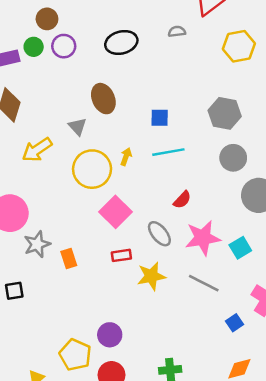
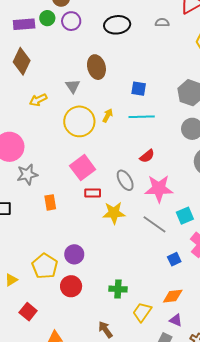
yellow arrow: (37, 150) -> (38, 100), size x0.7
pink square: (115, 212) -> (83, 168), moved
cyan square: (240, 248) -> (185, 216), moved
orange rectangle: (69, 259) -> (50, 202), moved

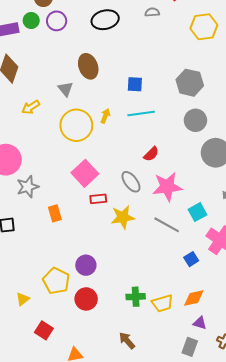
yellow trapezoid: (142, 312) -> (162, 303), moved, turned -135

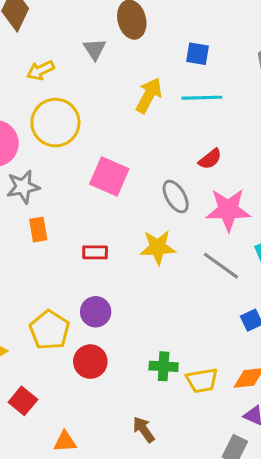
yellow arrow: (105, 116) -> (149, 95), size x1.6
yellow circle: (76, 125) -> (55, 123), moved
pink square: (85, 173) -> (109, 176), turned -30
red rectangle: (98, 199) -> (95, 252), moved
orange rectangle: (55, 213) -> (38, 230), moved

